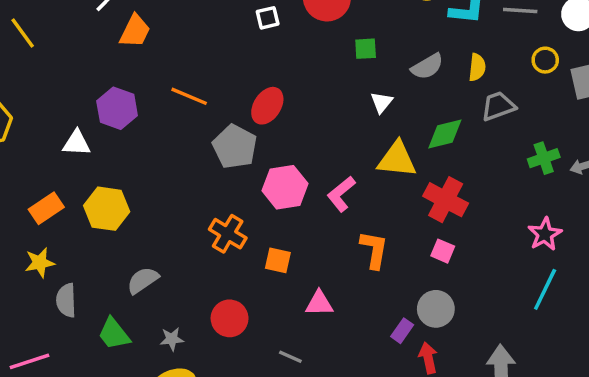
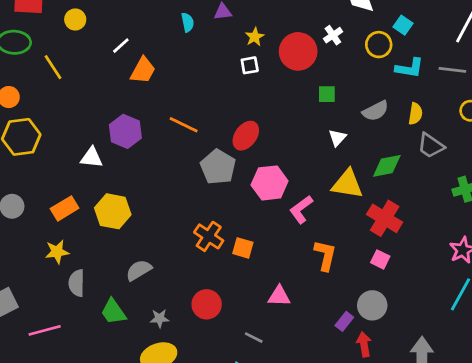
gray trapezoid: (498, 106) -> (431, 146), turned -128
pink hexagon: (285, 187) -> (270, 183), moved
orange square: (278, 260) -> (243, 248), moved

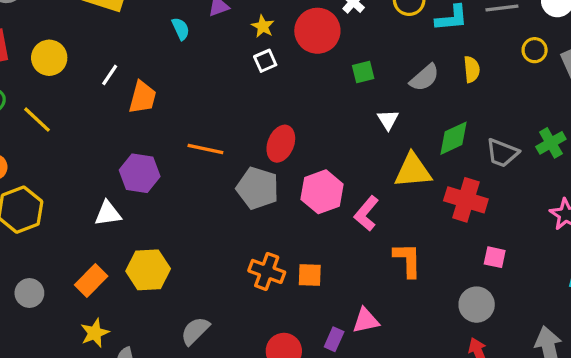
yellow circle: (75, 19) -> (49, 58), size x1.4
gray trapezoid: (431, 146) -> (502, 153), moved
pink square: (380, 259) -> (495, 257), moved
purple rectangle: (344, 321) -> (334, 339), moved

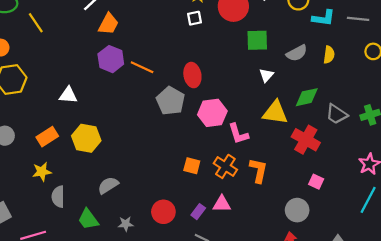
green square: (363, 72) -> (257, 40), size x1.5
red ellipse: (281, 144) -> (192, 75), turned -45
purple hexagon: (140, 173) -> (111, 59), moved
pink L-shape: (366, 213) -> (238, 134), turned -70
orange cross: (267, 271) -> (225, 166), moved

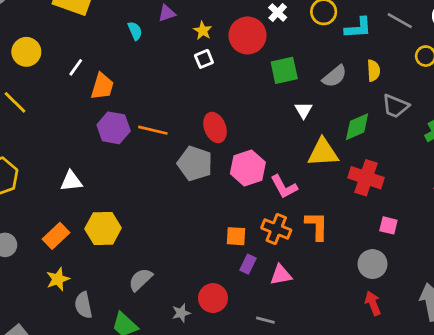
gray line: (358, 19) -> (400, 21), turned 35
gray trapezoid: (337, 114) -> (395, 106), moved
purple rectangle: (198, 212) -> (248, 264), moved
gray star: (126, 224) -> (181, 313), moved

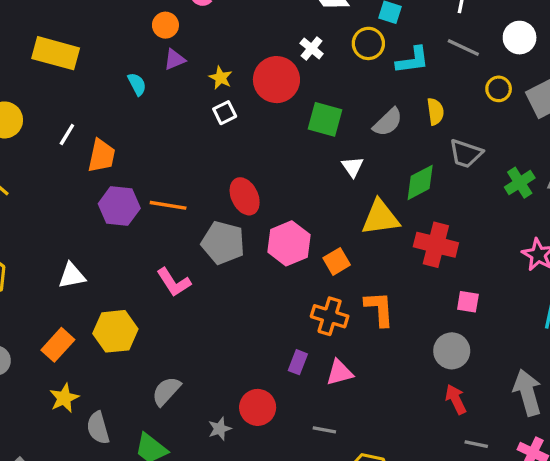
green square: (284, 70) -> (325, 119), turned 32
pink L-shape: (284, 187) -> (174, 282), moved
orange square: (236, 236) -> (337, 261), moved, turned -30

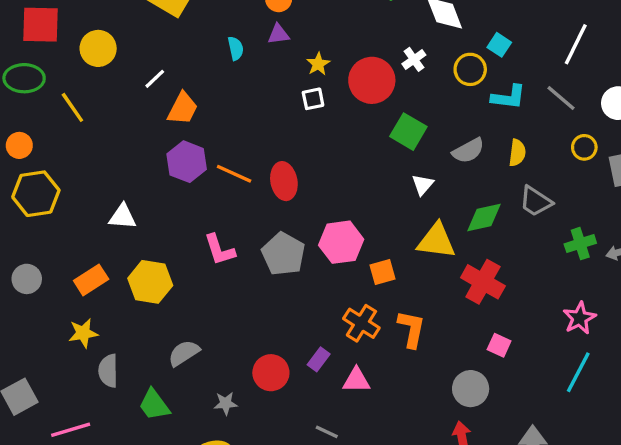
red ellipse: (245, 196) -> (284, 181), moved
gray pentagon: (223, 243) -> (283, 254), moved
red circle: (258, 407) -> (271, 373), moved

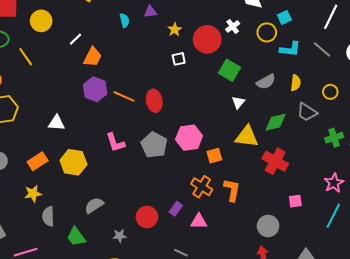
cyan square: (499, 45) -> (284, 17), turned 32
white square: (313, 99) -> (179, 59), moved
yellow circle: (584, 147) -> (330, 92), moved
pink square: (499, 345) -> (295, 201), moved, turned -32

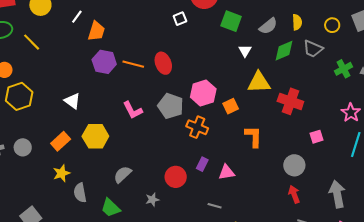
green diamond: (276, 122) -> (284, 51), moved
white triangle: (56, 123) -> (72, 101), turned 42
orange cross: (202, 187) -> (197, 127), moved

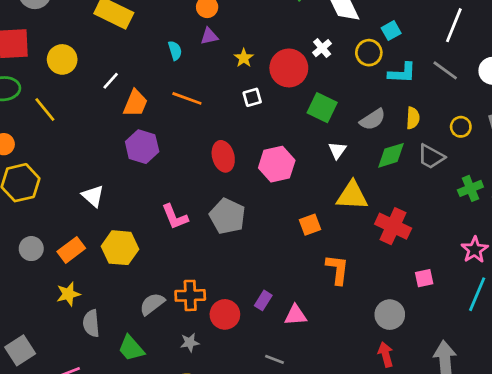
orange line: (133, 64) -> (187, 98), moved
pink hexagon: (203, 93) -> (277, 164), moved
orange cross: (197, 127) -> (190, 295), moved, turned -30
gray circle: (23, 147) -> (31, 249), moved

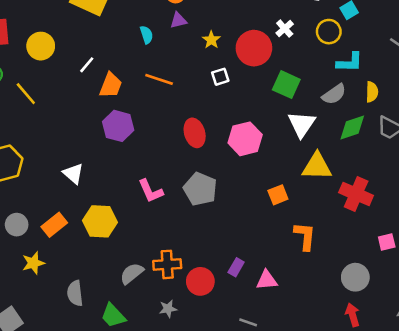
cyan L-shape: (402, 73) -> (350, 62), moved
white triangle: (337, 150) -> (302, 124), size x1.6
yellow star: (68, 294) -> (33, 263), moved

